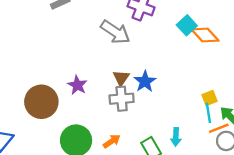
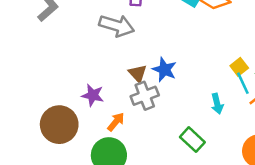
cyan arrow: (176, 137) -> (217, 104), moved
orange arrow: (112, 141) -> (116, 122), moved

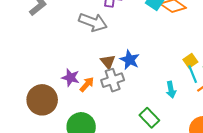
orange arrow: (116, 122) -> (87, 84), moved

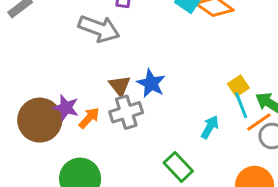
cyan arrow: (171, 90) -> (210, 127), turned -140
brown circle: (42, 100) -> (40, 120), moved

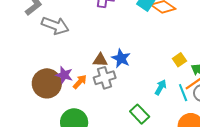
gray arrow: (99, 29) -> (55, 26), moved
brown triangle: (120, 86) -> (100, 60), turned -49
cyan line: (241, 105) -> (183, 93), moved

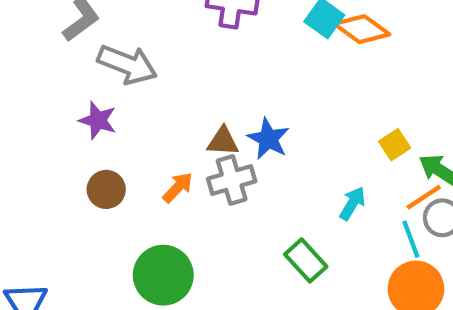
purple star: (64, 75) -> (98, 120), moved
brown circle: (47, 83) -> (106, 189), size x0.6
cyan line: (183, 93) -> (411, 239), moved

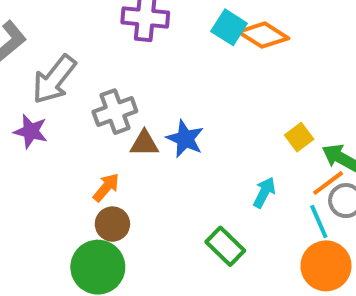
gray arrow: (127, 64) -> (54, 79), turned 110
gray cross: (232, 180) -> (115, 112), moved
brown circle: (106, 189) -> (112, 224), moved

